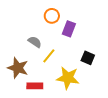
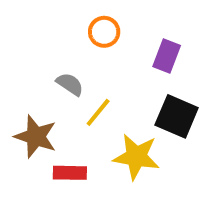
purple rectangle: (69, 29) -> (167, 56), moved
black square: (88, 58) -> (177, 116), size x1.5

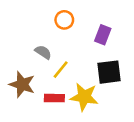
black square: (177, 116) -> (109, 72), turned -30
red rectangle: (70, 173) -> (54, 98), moved

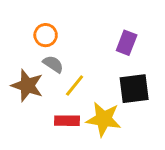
orange circle: (64, 20) -> (46, 35), moved
brown star: (22, 84) -> (27, 86), moved

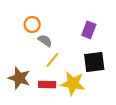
gray semicircle: (53, 64) -> (45, 41), moved
brown star: (27, 86) -> (19, 78), moved

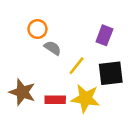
yellow line: (52, 60) -> (77, 66), moved

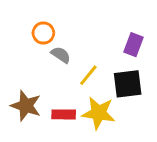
purple rectangle: (104, 35) -> (133, 45), moved

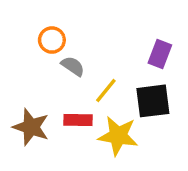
red rectangle: (64, 114) -> (78, 120), moved

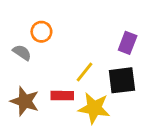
gray semicircle: (73, 66) -> (22, 53), moved

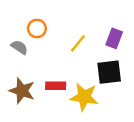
yellow line: (84, 72) -> (78, 43), moved

